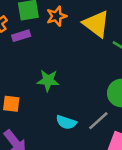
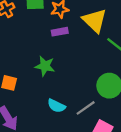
purple rectangle: (21, 36) -> (60, 32), moved

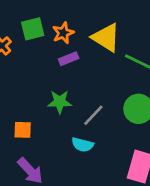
gray line: (86, 108) -> (93, 115), moved

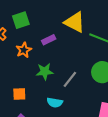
orange star: (63, 33) -> (24, 50), moved
cyan semicircle: (83, 145) -> (55, 102), moved

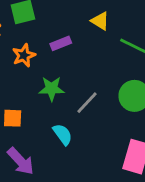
yellow triangle: (75, 22) -> (100, 21), size x0.6
cyan semicircle: (55, 102) -> (63, 134), turned -140

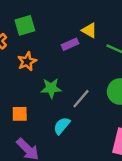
purple rectangle: (61, 43) -> (70, 44), moved
cyan semicircle: (63, 134) -> (62, 126), turned -102

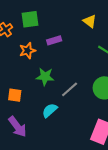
yellow triangle: (89, 30) -> (90, 21), moved
purple rectangle: (70, 44) -> (54, 40), moved

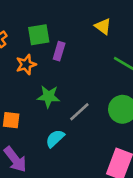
green square: (30, 19) -> (39, 35), moved
purple rectangle: (54, 40) -> (59, 51), turned -56

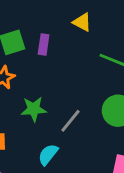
purple rectangle: (59, 51) -> (44, 45), moved

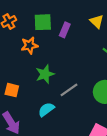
green star: (34, 109) -> (45, 74), turned -30

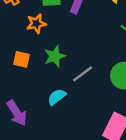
orange square: (12, 90) -> (21, 59), moved

